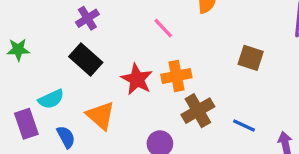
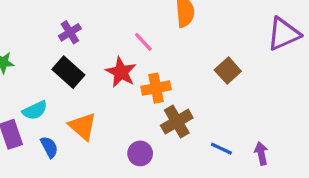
brown square: (251, 58) -> (228, 71), turned 30
red star: (137, 79) -> (121, 72), moved
blue line: (244, 125) -> (221, 149), moved

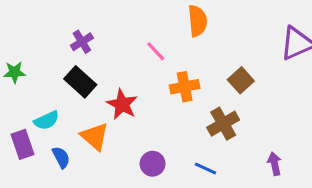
red star: (121, 72) -> (122, 104), moved
orange cross: (156, 88) -> (185, 87), moved
brown cross: (177, 122) -> (223, 124), moved
blue line: (221, 149) -> (206, 169), moved

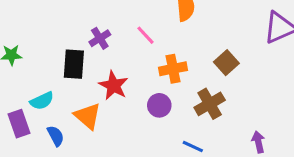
purple cross: (82, 42) -> (100, 38), moved
black rectangle: (80, 82) -> (74, 64), turned 52
purple circle: (153, 164) -> (159, 105), moved

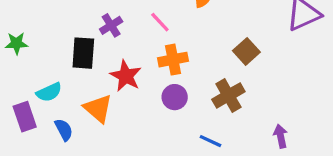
orange cross: (173, 69) -> (173, 60), moved

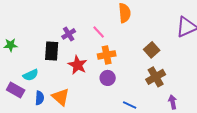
brown cross: (228, 95) -> (156, 77), moved
orange triangle: (98, 108) -> (61, 97), moved
purple rectangle: (25, 117) -> (16, 90), turned -42
blue semicircle: (64, 130) -> (40, 98), turned 32

